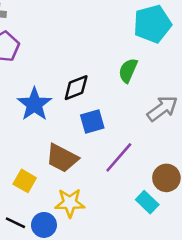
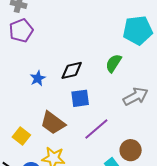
blue star: (34, 104) -> (38, 78), size x0.6

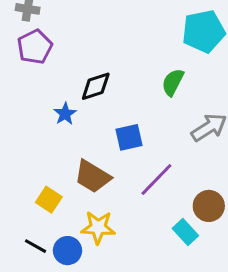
black diamond: (72, 70) -> (96, 86), moved

